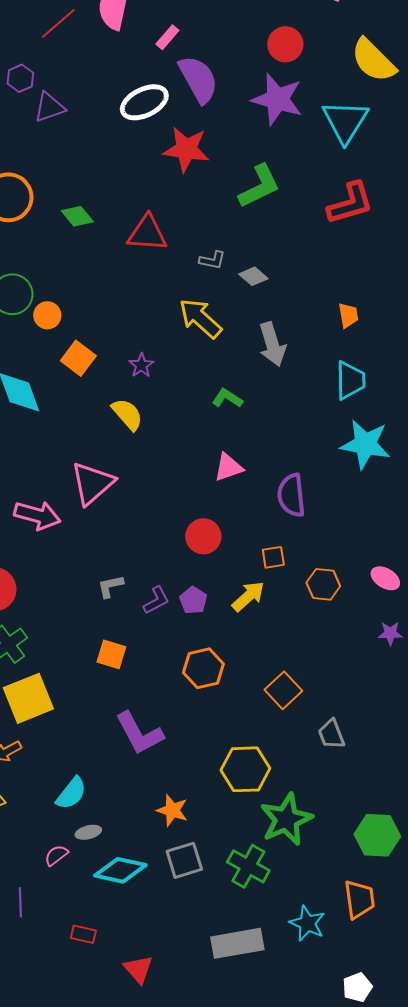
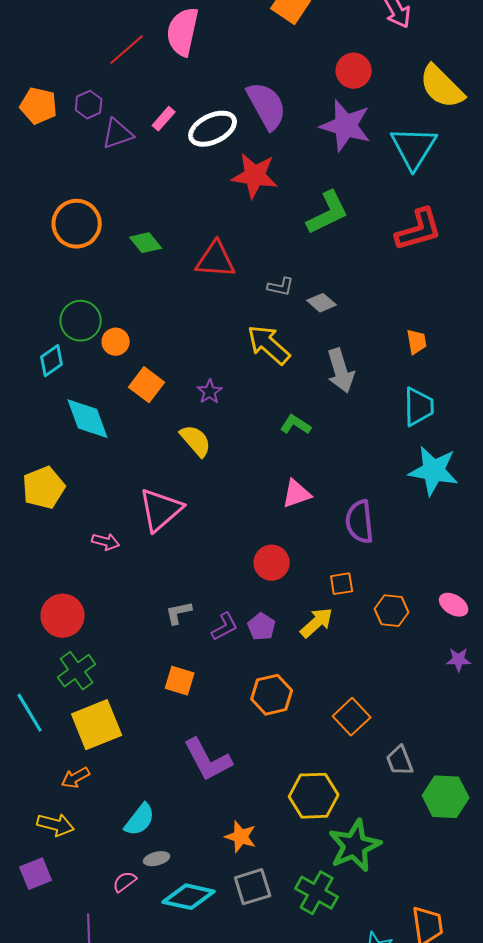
pink rectangle: (167, 37) -> (164, 119), moved
pink arrow: (37, 515) -> (106, 542), size x0.6
green hexagon: (377, 835) -> (446, 797), moved

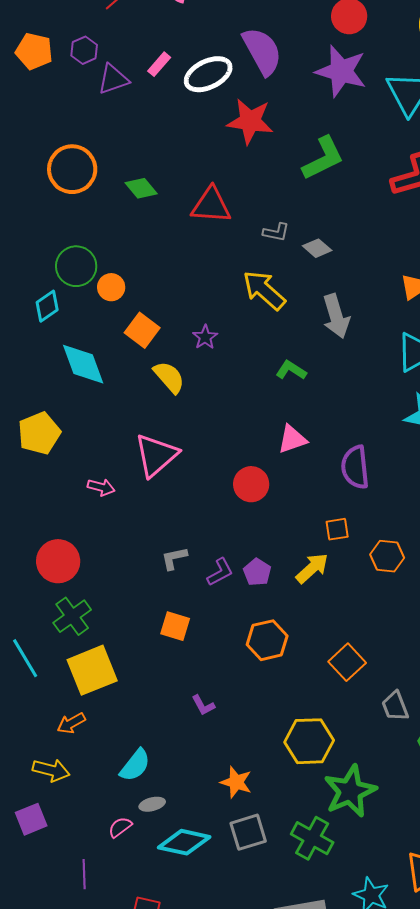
yellow semicircle: (196, 441) -> (169, 377), moved
red circle: (272, 563) -> (251, 484), moved
purple L-shape: (208, 760) -> (203, 705), size x0.5

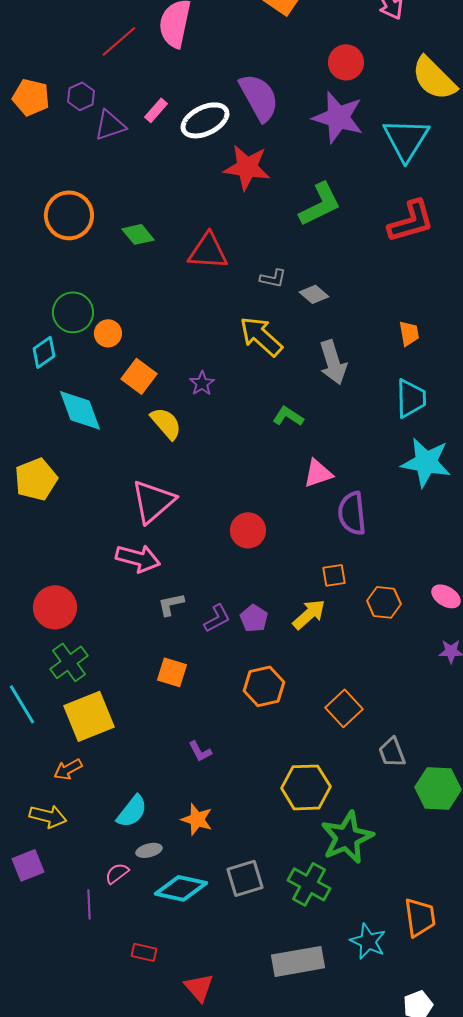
pink triangle: (292, 439) -> (318, 473), moved
pink arrow: (101, 487) -> (138, 558), moved, size x1.6
orange star: (236, 782) -> (197, 819), moved
purple line: (84, 874) -> (89, 904), moved

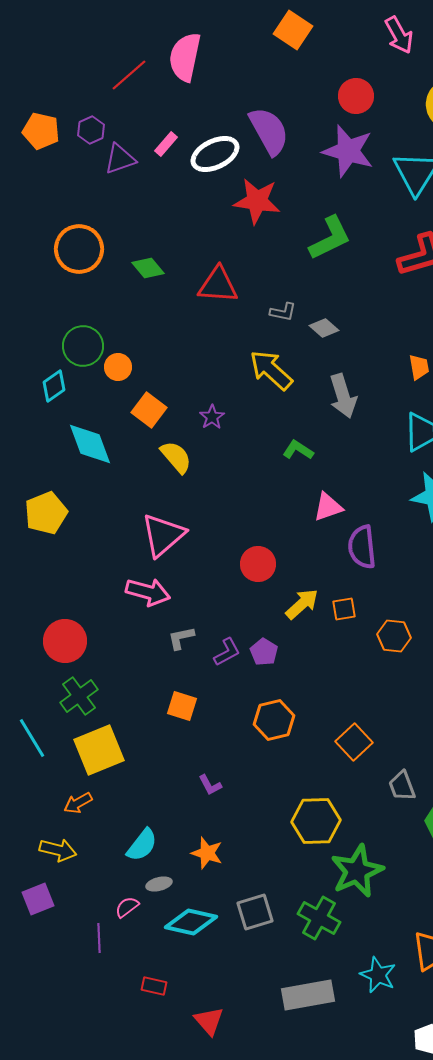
yellow arrow: (309, 614) -> (302, 604), moved

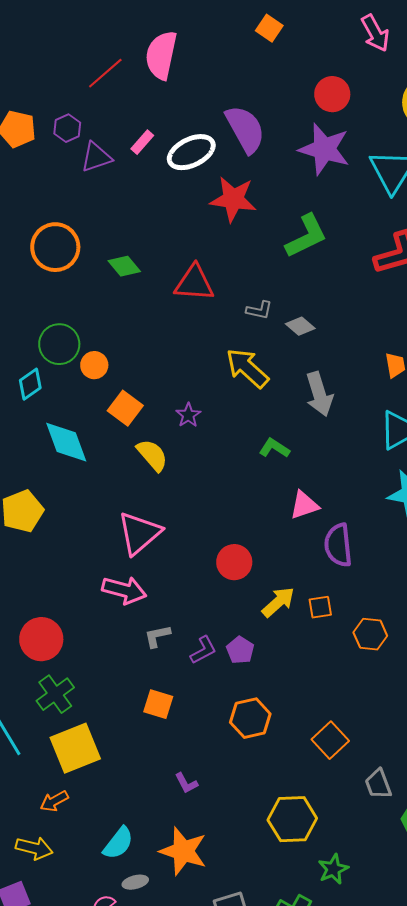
orange square: (293, 30) -> (269, 28), size x0.7
orange star: (207, 853) -> (183, 851), size x1.5
green star: (357, 871) -> (333, 869), size x0.6

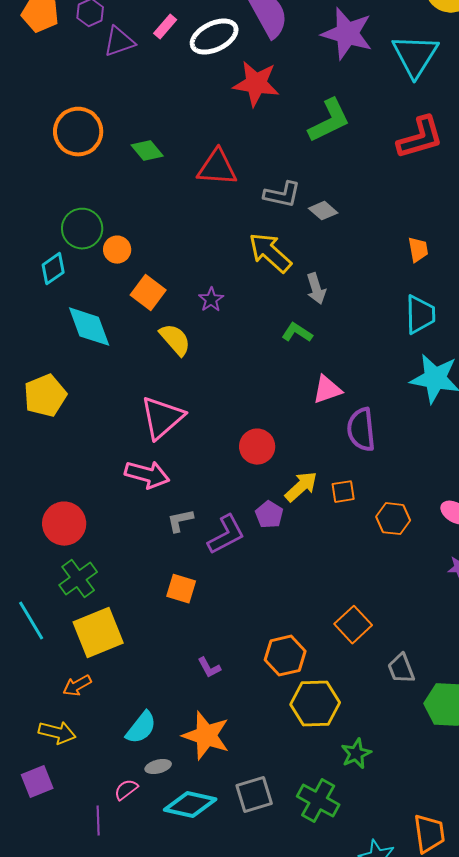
gray L-shape: (259, 310) -> (282, 195), size x1.4
gray arrow: (319, 394) -> (316, 289), moved, size x0.7
purple L-shape: (203, 650) -> (226, 535), size x1.4
purple pentagon: (240, 650) -> (269, 515), moved
orange hexagon: (250, 718) -> (285, 656), moved

